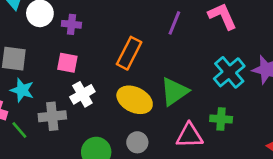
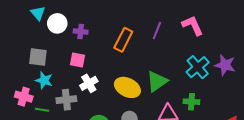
orange rectangle: (129, 53) -> (123, 40), moved
green line: (19, 130) -> (42, 110), turned -40

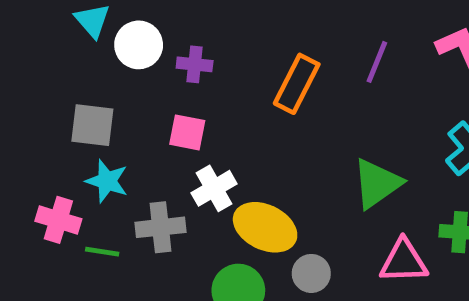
yellow ellipse: (127, 87) -> (265, 227), moved

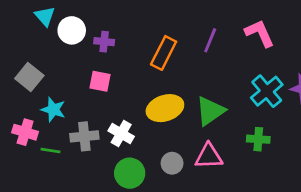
gray square: (92, 125) -> (29, 77), moved, turned 32
white cross: (214, 188) -> (121, 134), moved, turned -30
yellow ellipse: (265, 227) -> (165, 108), moved, turned -44
pink triangle: (404, 261) -> (209, 156), moved

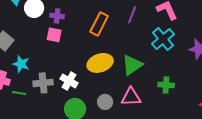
pink square: (100, 81) -> (54, 35), moved
cyan cross: (267, 91) -> (163, 39), moved

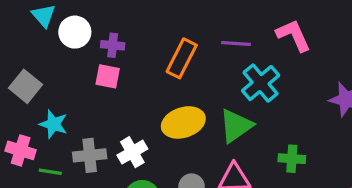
purple line: (132, 15) -> (236, 44), turned 72
cyan cross: (163, 39) -> (261, 83), moved
white cross: (69, 81) -> (132, 152), turned 30

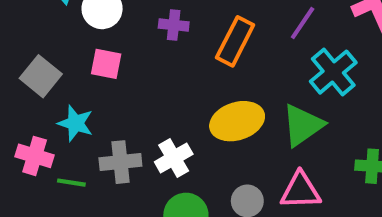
purple line: (236, 44) -> (303, 23), turned -60
purple cross: (113, 45) -> (174, 25), moved
pink square: (108, 76) -> (106, 64), moved

